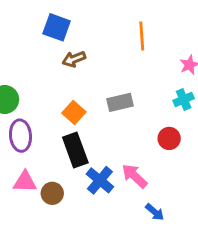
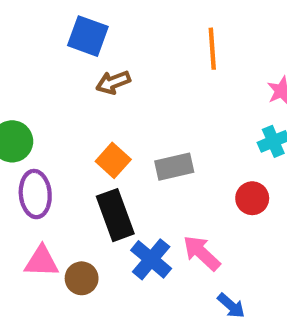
gray rectangle: (120, 102) -> (174, 167), moved

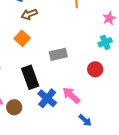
orange square: (113, 160) -> (22, 38), moved

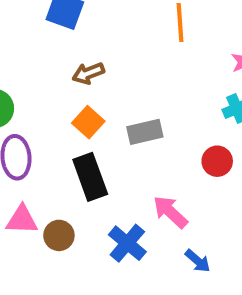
brown arrow: (29, 14) -> (88, 73), moved
orange square: (22, 38) -> (88, 122), moved
blue cross: (47, 98) -> (127, 243), moved

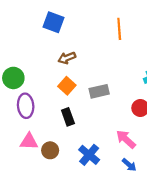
black rectangle: (90, 177) -> (68, 117), size x0.7
pink arrow: (170, 212) -> (126, 139), moved

